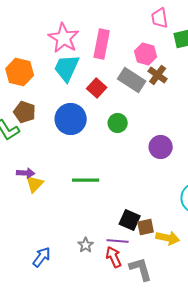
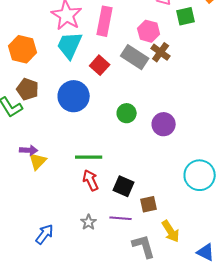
green circle: (118, 123) -> (127, 113), moved
black square: (130, 220) -> (124, 186), moved
yellow arrow: (168, 238) -> (171, 231), moved, turned 45
red arrow: (114, 257) -> (91, 180), moved

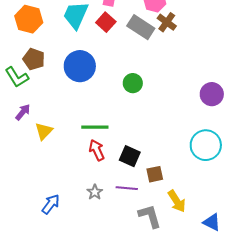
red square: (100, 65) -> (106, 22), moved
purple circle: (164, 124) -> (212, 94), moved
purple arrow: (29, 150) -> (23, 112), moved, turned -54

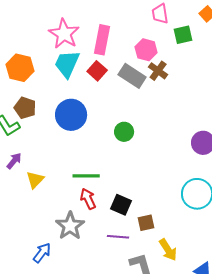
gray star: (95, 192) -> (70, 226), moved, size x1.8

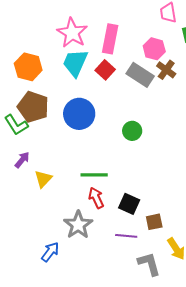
brown pentagon: (25, 108) -> (33, 107), size x1.4

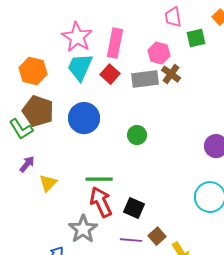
gray rectangle: (140, 75) -> (145, 79), turned -40
red arrow: (96, 198) -> (101, 202), size x1.4
brown square: (154, 222) -> (157, 236), moved, turned -30

